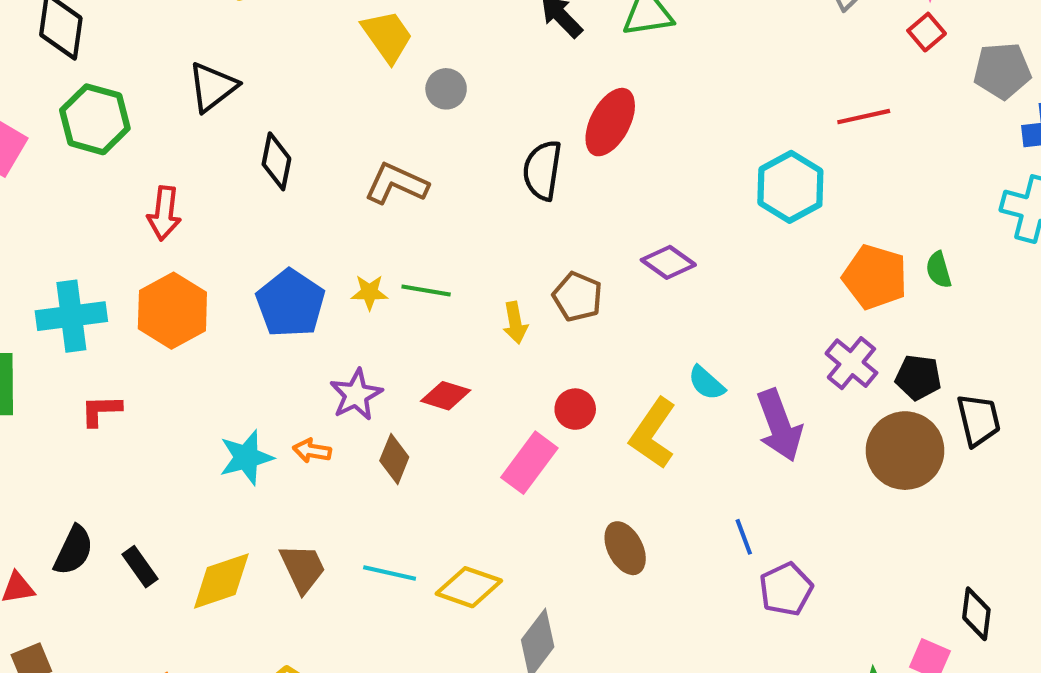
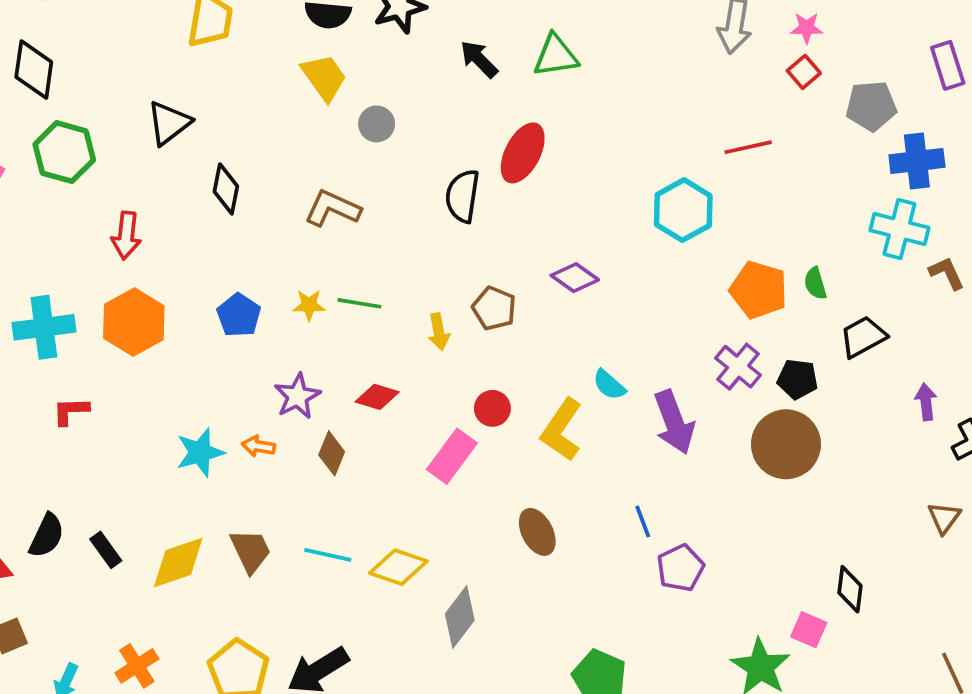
blue pentagon: (290, 303) -> (239, 315), size x0.7
black trapezoid: (979, 420) -> (863, 337), moved, turned -105

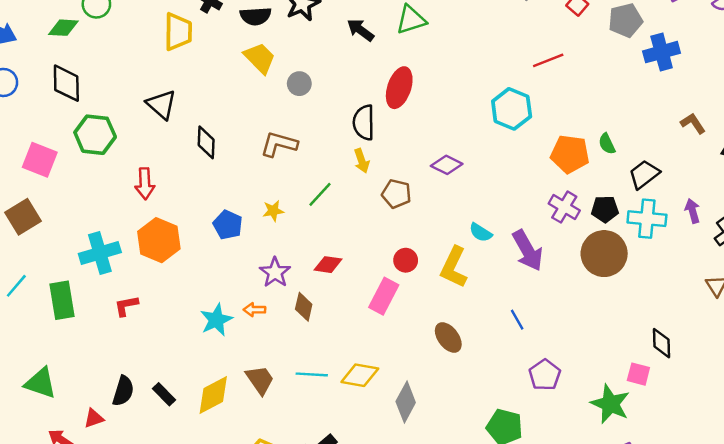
black triangle: (169, 123) -> (161, 105), turned -32
cyan cross: (899, 229) -> (647, 219), moved
green line: (359, 303) -> (320, 194), moved, turned -48
yellow arrow: (439, 332) -> (362, 161), moved
purple pentagon: (680, 568) -> (545, 375), moved

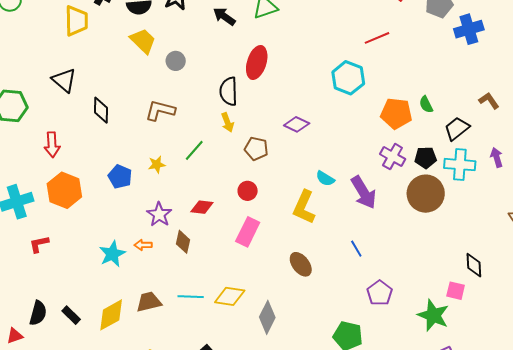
brown L-shape: (693, 123) -> (489, 101), moved
red circle: (406, 260) -> (248, 191), moved
brown trapezoid: (260, 380) -> (149, 302), turned -68

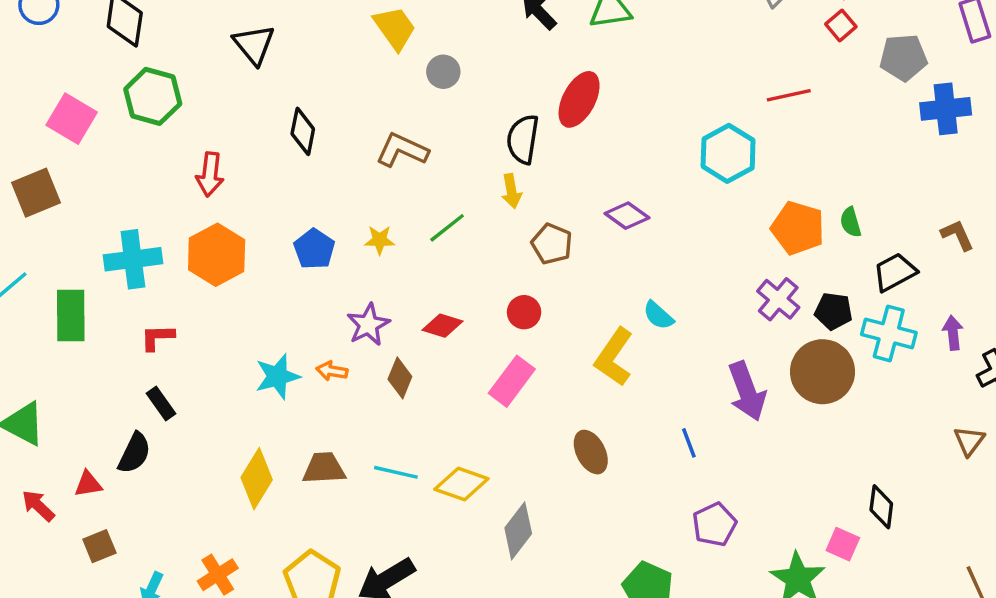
black triangle: (64, 80) -> (254, 44), moved
purple arrow: (364, 192) -> (747, 391), moved
black rectangle: (71, 315) -> (161, 404), moved
yellow diamond: (111, 315) -> (257, 479), turned -40

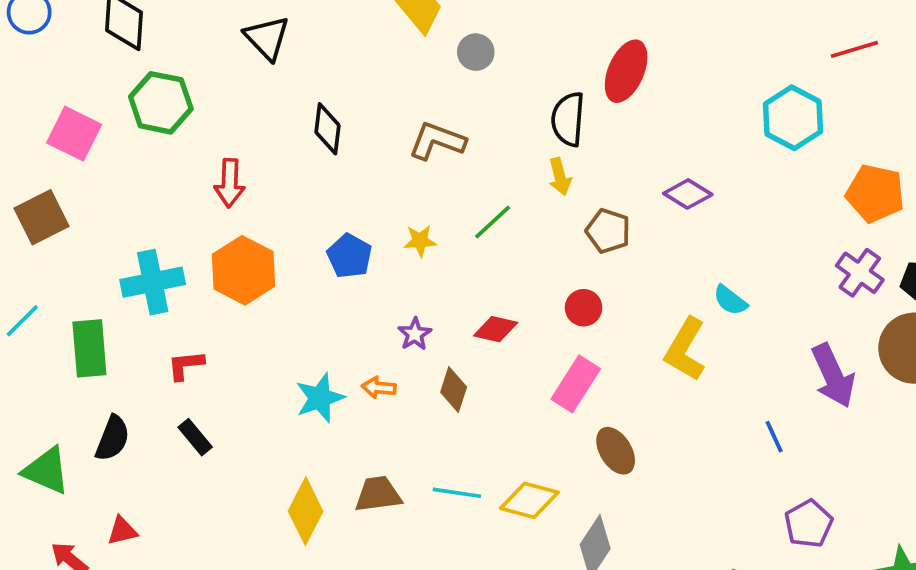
purple star: (368, 325) -> (415, 334), size x0.7
brown ellipse: (591, 452) -> (616, 451), moved
black semicircle: (134, 453) -> (113, 438), moved

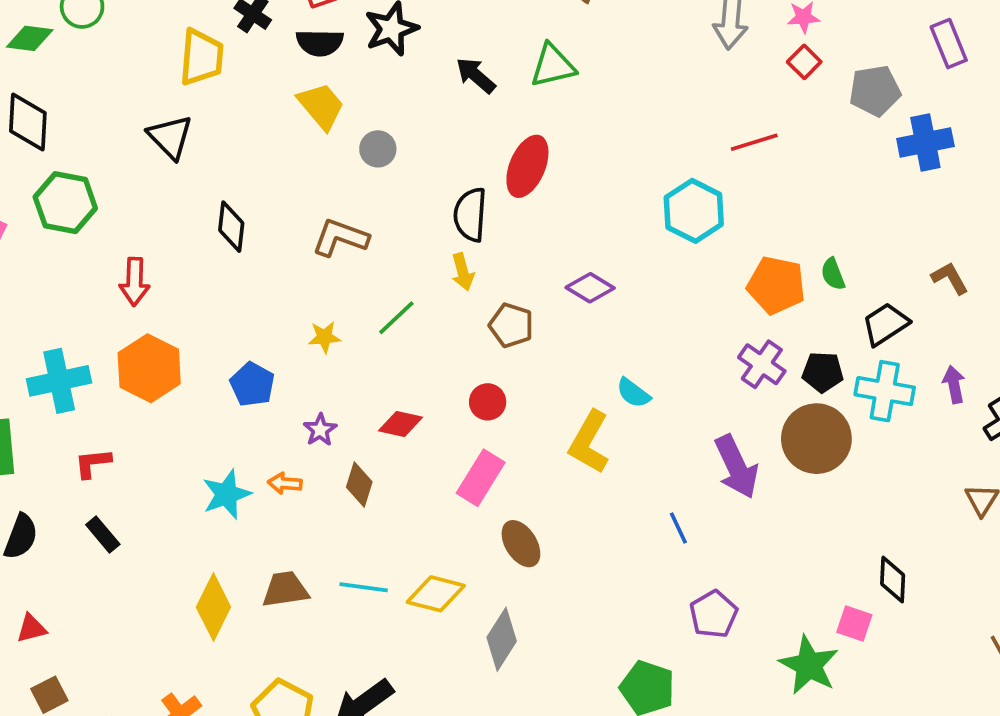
blue pentagon: (350, 256) -> (252, 384), moved

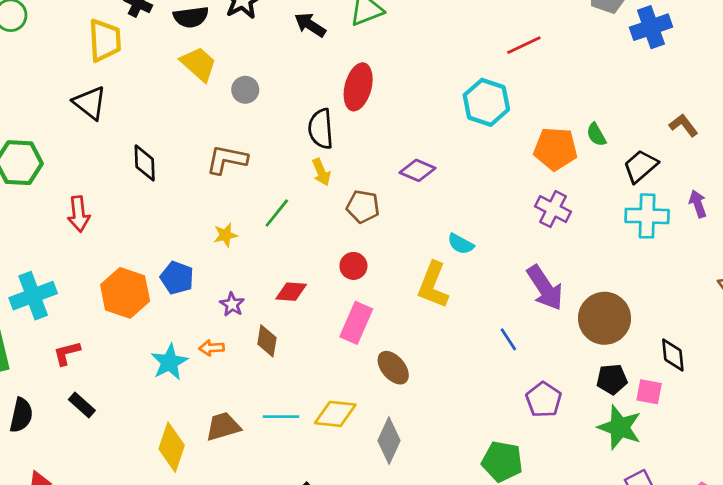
orange hexagon: (149, 368) -> (125, 293), moved
black pentagon: (823, 372) -> (612, 379), moved
brown circle: (816, 439) -> (605, 318), moved

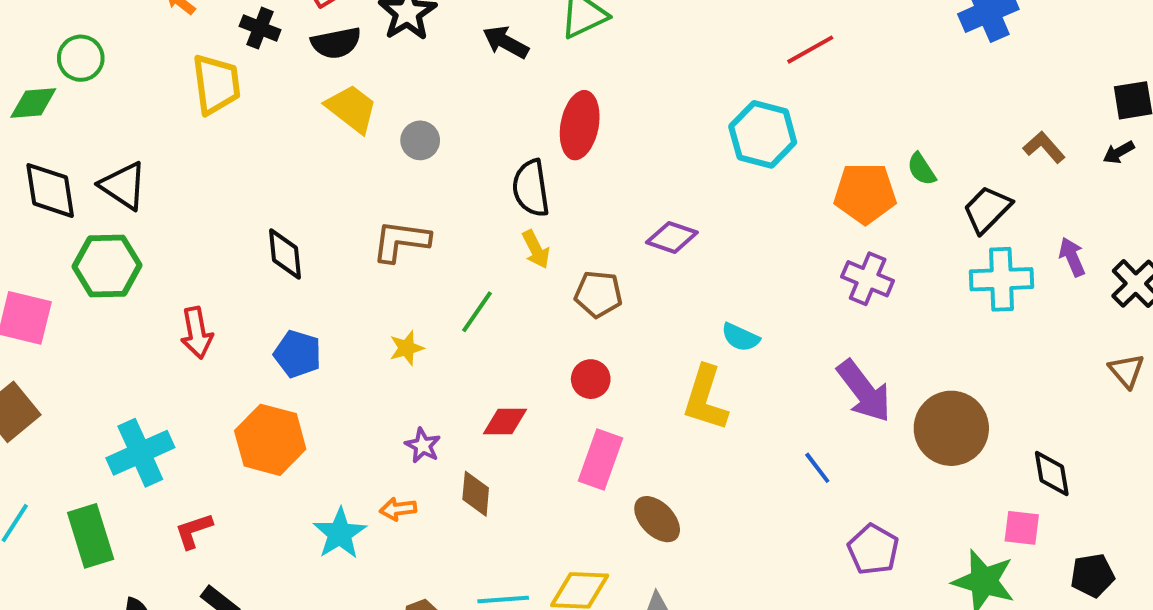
black triangle: (90, 103) -> (123, 186), moved
blue pentagon: (177, 278) -> (298, 354), moved
black pentagon: (612, 379) -> (1093, 575), moved

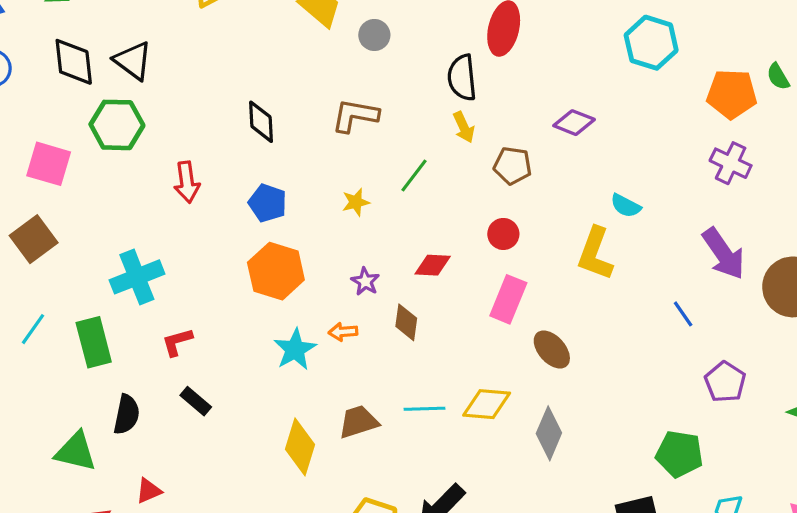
orange hexagon: (270, 440) -> (276, 271), moved

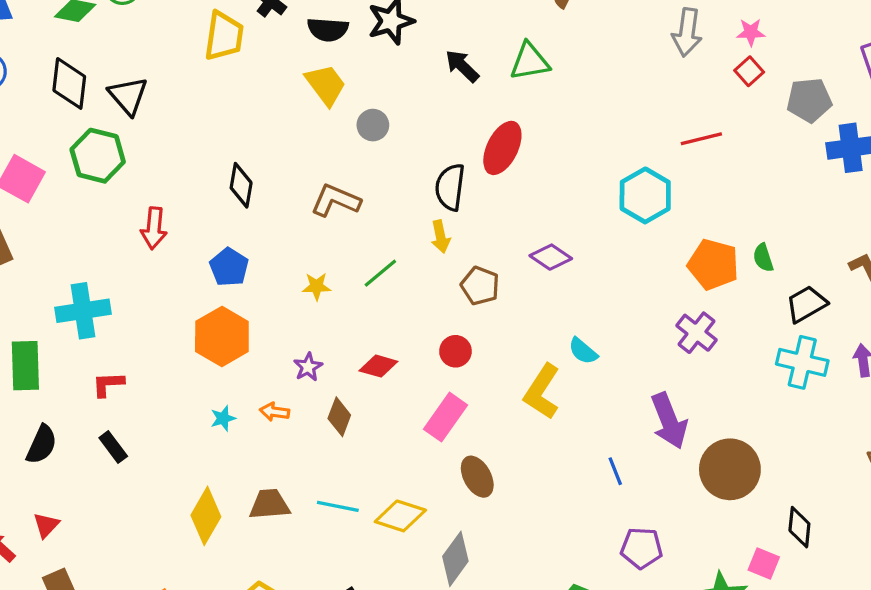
cyan star: (295, 349) -> (223, 418), size x0.6
purple pentagon: (725, 382) -> (641, 548), turned 30
red triangle: (149, 491) -> (46, 525), turned -36

